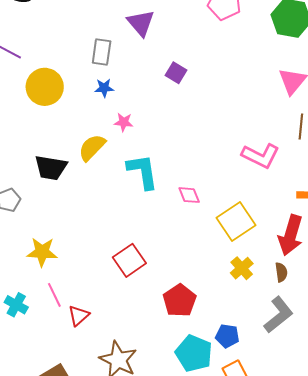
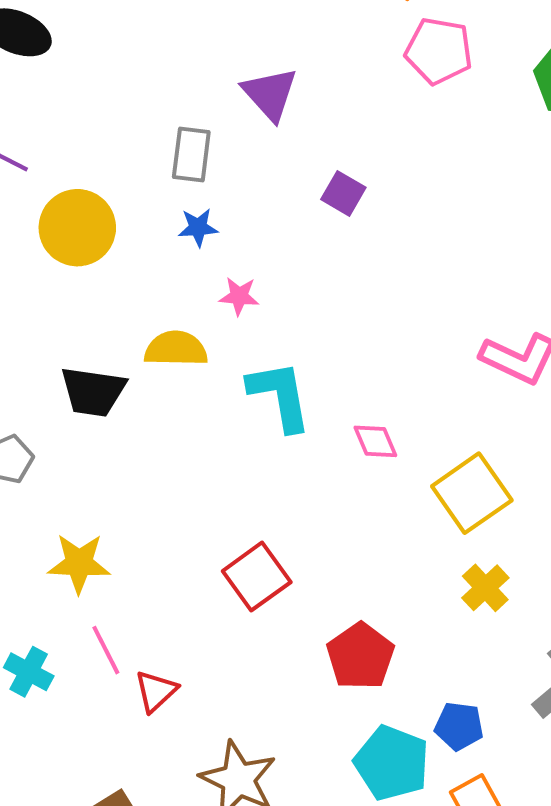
yellow semicircle: (92, 147) -> (176, 349), turned 48

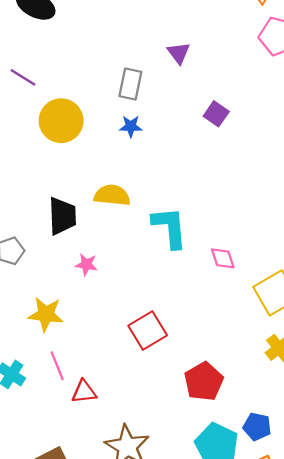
purple triangle: (270, 94) -> (179, 53), size x0.7
pink star: (239, 296) -> (86, 265), moved
black trapezoid: (93, 392) -> (62, 216), turned -105
red triangle: (156, 691) -> (84, 392), turned 32

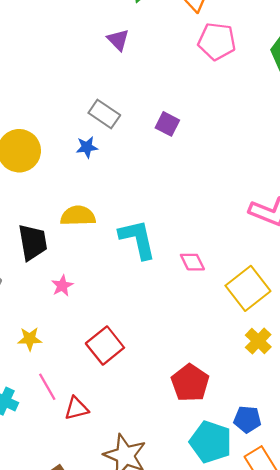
purple triangle: (179, 53) -> (118, 40), moved
gray rectangle: (130, 84) -> (104, 114), moved, turned -60
pink star: (86, 265) -> (62, 286), turned -30
yellow star: (46, 314) -> (30, 339), size x0.7
red square: (148, 331) -> (105, 346), moved

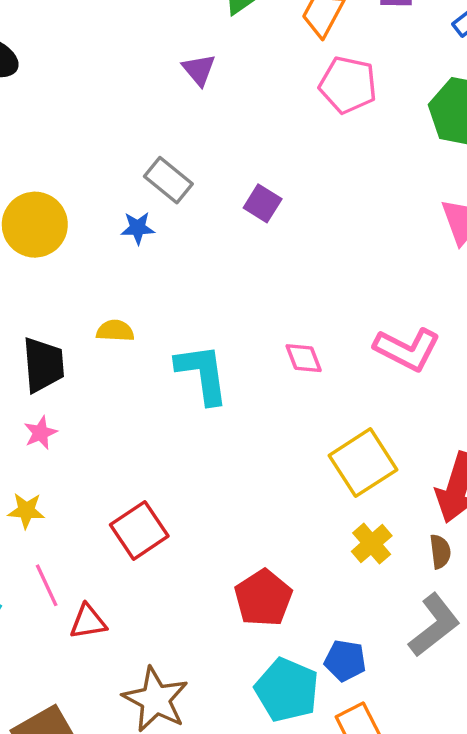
yellow semicircle: (78, 216) -> (115, 331), size x0.7
pink diamond: (192, 262) -> (304, 358), moved
pink star: (62, 286) -> (40, 433), moved

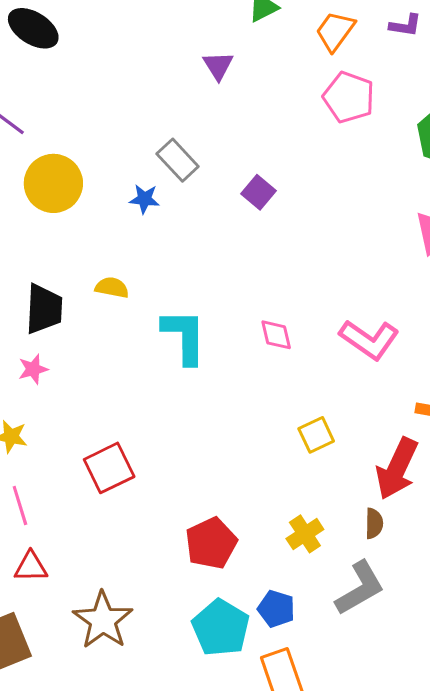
yellow square: (363, 463) -> (316, 435), size x0.6
yellow cross: (372, 544) -> (305, 534), moved
red triangle: (88, 622) -> (31, 567), moved

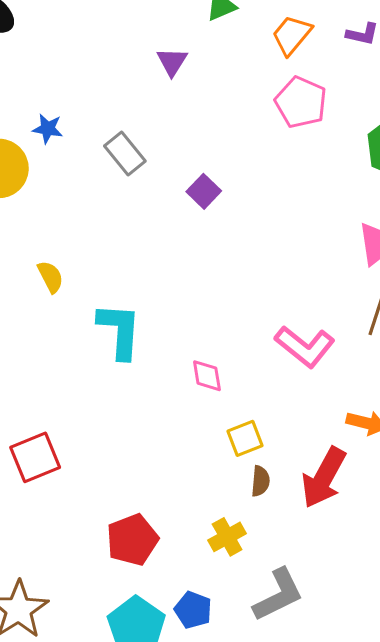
blue star: (144, 199) -> (48, 129), moved
yellow semicircle: (112, 288) -> (50, 277), turned 48
pink diamond: (276, 335) -> (207, 376), moved
brown semicircle: (374, 523) -> (260, 481), moved

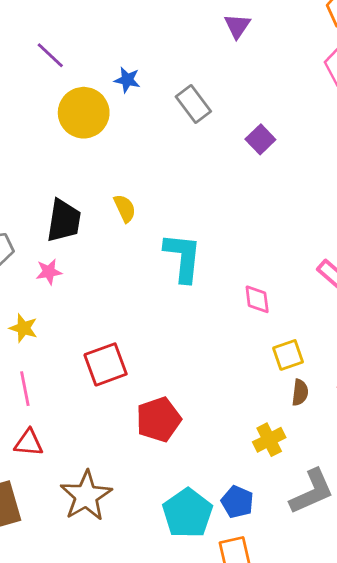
red pentagon: (132, 540) -> (159, 419), moved

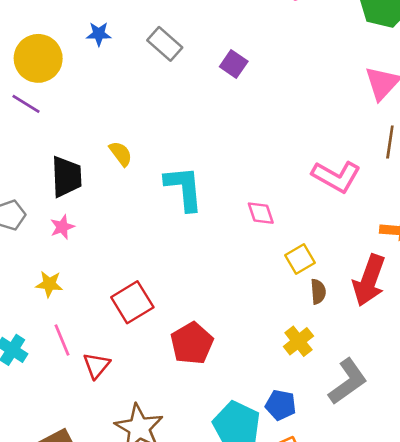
purple line: (50, 55) -> (26, 104), moved
yellow circle: (84, 113) -> (38, 58), moved
red triangle: (29, 443) -> (97, 365), moved, turned -44

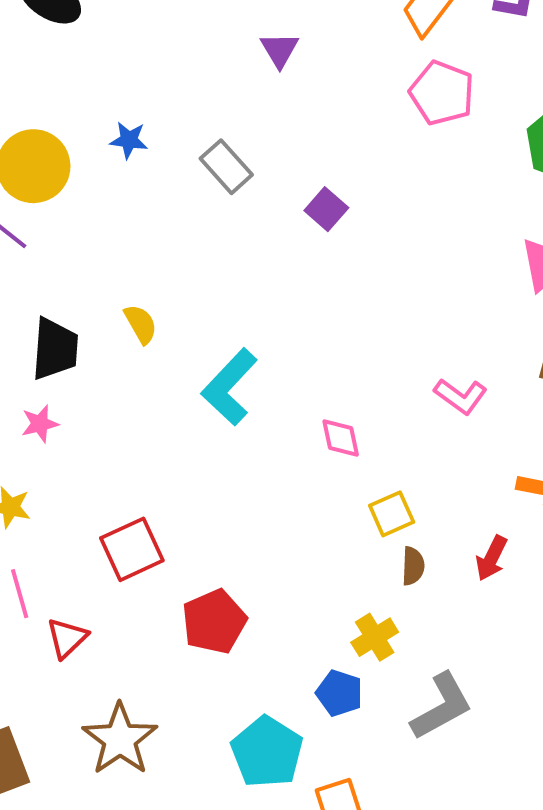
pink L-shape: (336, 176) -> (461, 396), size x0.7
cyan L-shape: (184, 188) -> (229, 387), turned -138
red arrow: (369, 280) -> (492, 558), size x0.6
blue pentagon: (281, 405) -> (339, 693), moved

